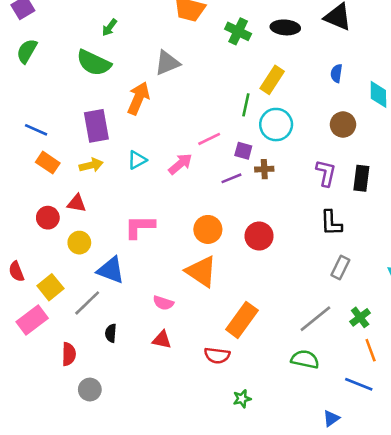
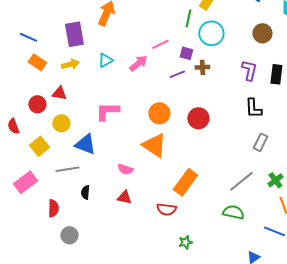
red semicircle: (16, 271) -> (13, 126), moved
yellow square: (50, 287) -> (39, 146), moved
gray line: (87, 303) -> (67, 169), turned 35

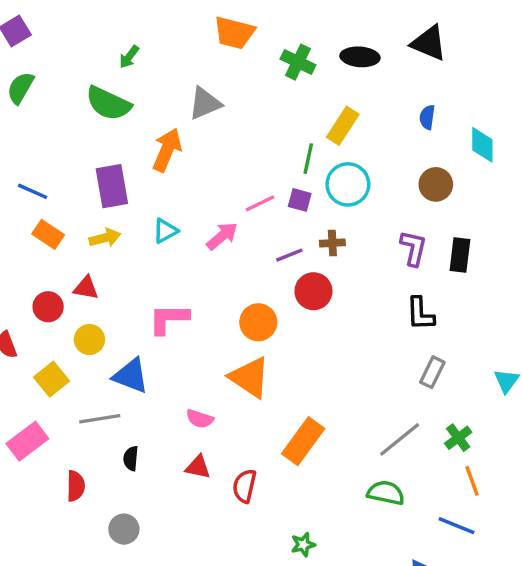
purple square: (186, 53) -> (300, 200), moved
red circle: (198, 118) -> (313, 291), moved
red semicircle: (166, 209) -> (245, 486), moved, turned 96
gray circle: (69, 235) -> (124, 529), moved

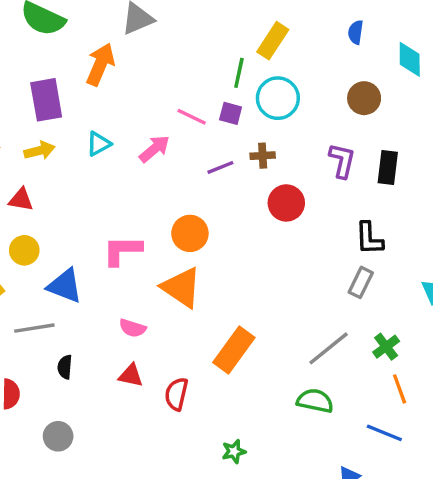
pink line: (260, 203) -> (192, 117), turned 52
red circle: (313, 291) -> (286, 203), moved
black L-shape: (420, 314) -> (369, 238), moved
pink L-shape: (169, 319) -> (122, 250), moved

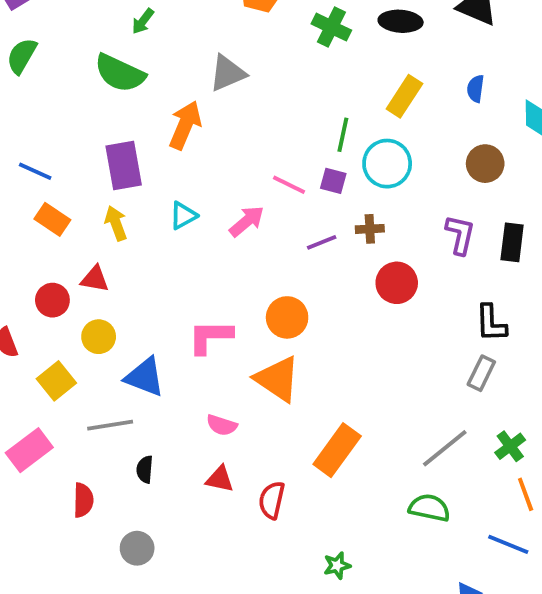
yellow rectangle: (273, 41) -> (404, 96), moved
yellow arrow: (39, 151) -> (116, 223), turned -96

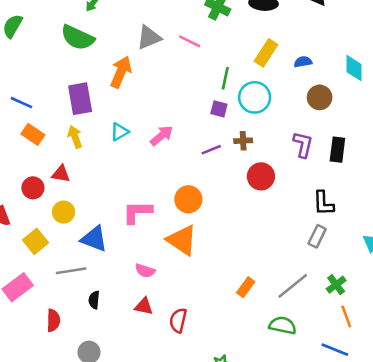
blue semicircle: (476, 89) -> (303, 62), moved, turned 72
pink line: (289, 185) -> (190, 41), moved
orange rectangle: (337, 450) -> (246, 287), moved, size x0.6

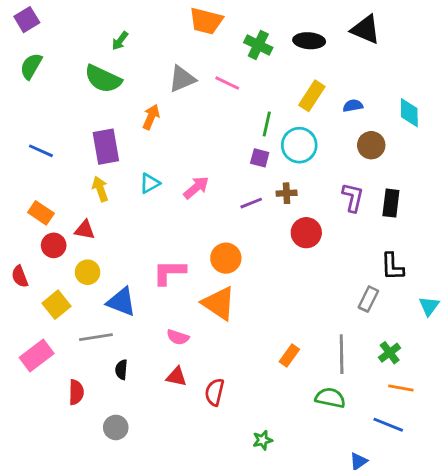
orange arrow: (121, 72) -> (151, 117), size x0.7
orange rectangle: (33, 134) -> (41, 213), moved
black L-shape: (323, 203) -> (392, 267), moved
gray line: (293, 286) -> (342, 354), turned -52
orange line: (346, 317) -> (401, 388), turned -60

